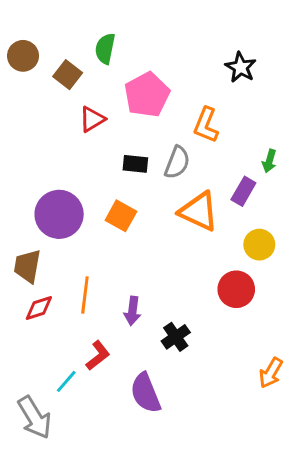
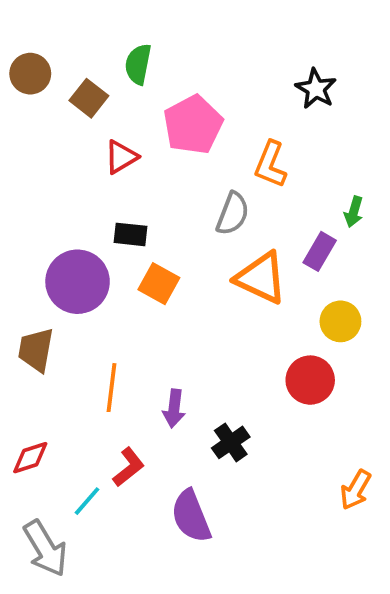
black rectangle: (135, 164) -> (130, 234), moved
red diamond: (39, 308) -> (30, 458), moved

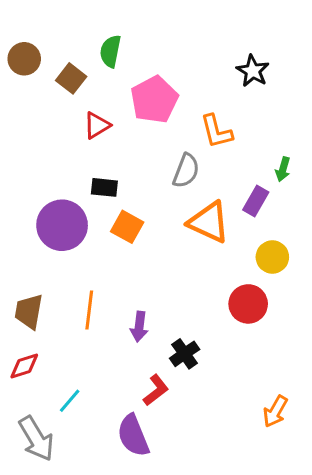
orange L-shape: (270, 164) -> (216, 131), turned -36
brown trapezoid: (36, 350) -> (29, 311), moved
red L-shape: (129, 467) -> (156, 390), moved
orange arrow: (356, 490) -> (275, 411), moved
purple semicircle: (191, 516) -> (133, 436), moved

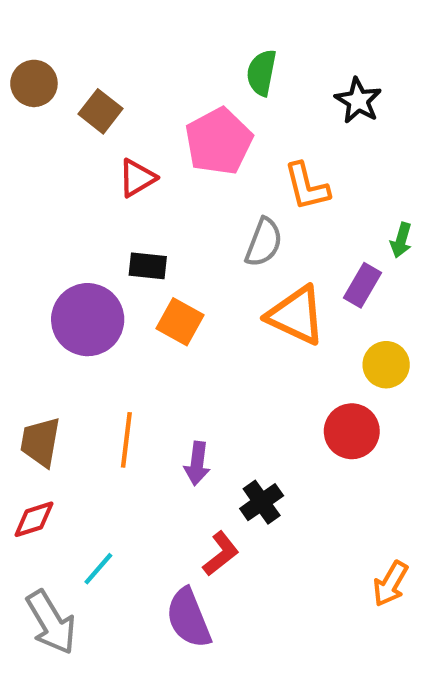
green semicircle: (110, 51) -> (262, 73), moved

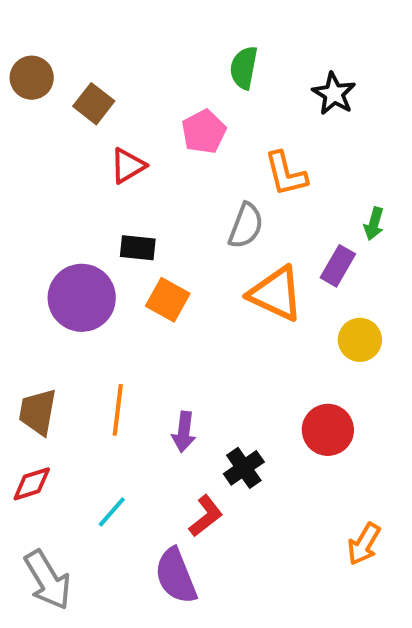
pink pentagon: (219, 141) -> (204, 132), size x0.7
red circle: (352, 431) -> (328, 430), moved
cyan line: (98, 569) -> (112, 512), moved

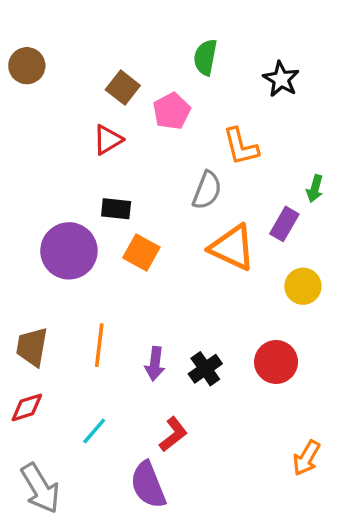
brown square: (94, 104) -> (123, 88), moved
black cross: (244, 468) -> (205, 369), moved

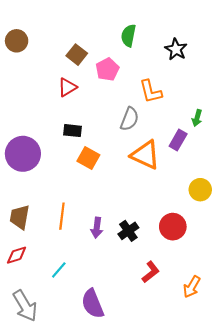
purple circle: (69, 251) -> (23, 154), moved
yellow circle: (303, 286) -> (200, 190), moved
red L-shape: (173, 434) -> (151, 272), moved

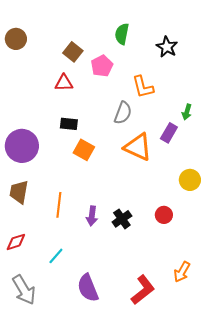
red triangle: (67, 87) -> (64, 83), turned 30
brown trapezoid: (20, 217) -> (19, 192), moved
red circle: (173, 227) -> (164, 215), size x0.7
red L-shape: (151, 272) -> (143, 290), moved, size x1.4

